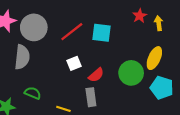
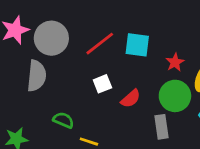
red star: (140, 16) -> (175, 62), moved
green semicircle: (33, 93) -> (63, 120), moved
gray rectangle: (91, 97) -> (162, 127), moved

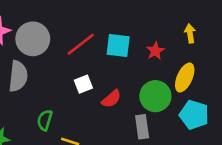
red star: (175, 62) -> (155, 51), moved
green semicircle: (63, 120) -> (45, 120), turned -96

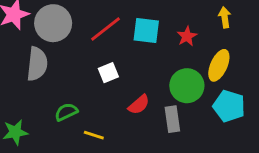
red semicircle: (111, 99) -> (139, 105), moved
green semicircle: (45, 120) -> (66, 112), turned 48

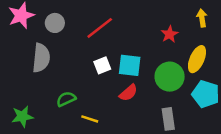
gray circle: (53, 23) -> (55, 23), size x0.6
cyan square: (146, 30) -> (130, 65), moved
gray rectangle: (172, 119) -> (168, 119), moved

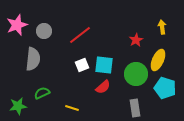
green semicircle: (66, 99) -> (42, 93), moved

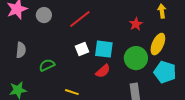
gray semicircle: (33, 59) -> (21, 50), moved, size x0.7
green semicircle: (42, 93) -> (47, 65), moved

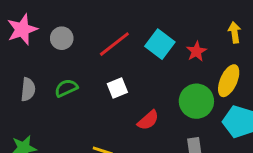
cyan square: (104, 49) -> (160, 44), moved, turned 30
green semicircle: (47, 65) -> (66, 88), moved

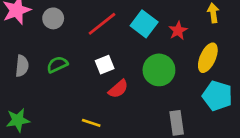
green circle: (196, 101) -> (159, 70), moved
red semicircle: (148, 120) -> (118, 89), moved

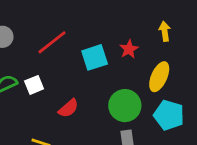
cyan square: (144, 24) -> (95, 57), moved, turned 35
white square: (105, 65) -> (34, 85), moved
green circle: (159, 70) -> (125, 106), moved

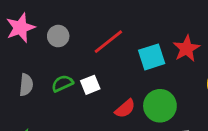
red star: (129, 49) -> (186, 49), size x1.4
green circle: (125, 106) -> (160, 106), moved

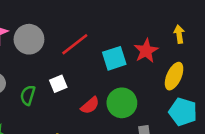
gray circle: (58, 36) -> (29, 39), size x1.5
green semicircle: (62, 83) -> (28, 95), moved, turned -48

